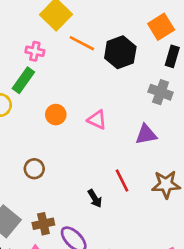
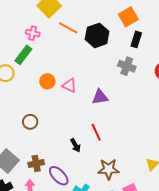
pink triangle: (97, 120) -> (69, 85), moved
purple triangle: (146, 134) -> (100, 97), moved
brown star: (166, 184) -> (108, 169), moved

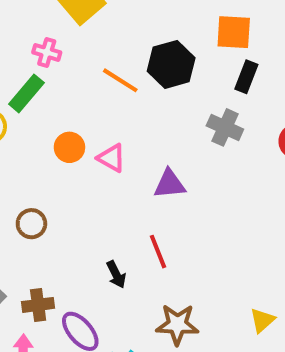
orange square: (128, 17) -> (234, 32), turned 30
orange line: (68, 28) -> (120, 80), moved

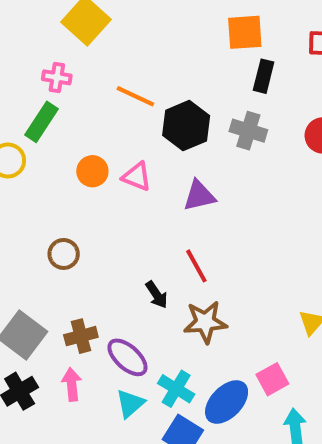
black hexagon: (171, 64) -> (186, 126), moved
brown star: (177, 325) -> (205, 322), moved

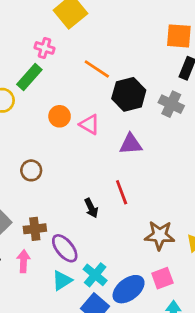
brown star: (205, 322) -> (160, 235), moved

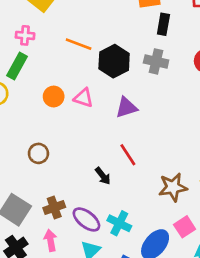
cyan cross: (95, 275) -> (119, 223), moved

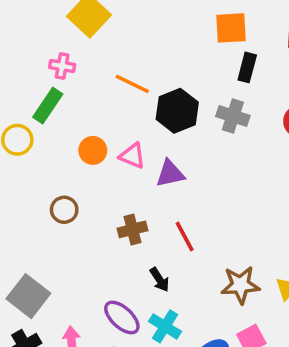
purple triangle: (126, 107) -> (170, 174), moved
brown circle: (38, 153) -> (64, 210), moved
black arrow: (103, 176) -> (160, 280), moved
brown cross: (54, 207) -> (132, 229), moved

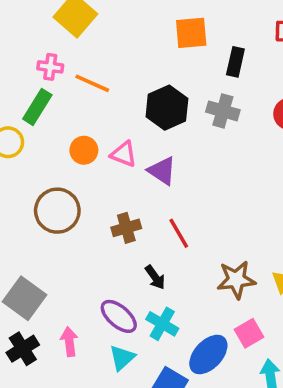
orange square: (231, 28) -> (191, 33), moved
orange line: (132, 84) -> (92, 83), moved
purple triangle: (170, 174) -> (162, 171), turned 48
brown circle: (64, 210) -> (57, 211), size x1.6

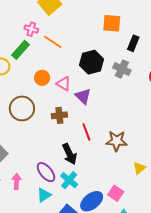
brown cross: (126, 228) -> (59, 115), moved
black arrow: (155, 277) -> (69, 154), size x1.5
brown star: (236, 280) -> (117, 141), moved
pink square: (249, 333) -> (116, 193), turned -35

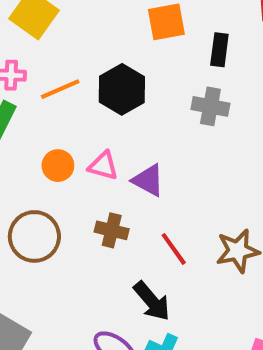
orange line: (53, 42) -> (60, 89), turned -42
black hexagon: (92, 62) -> (122, 89), moved
brown cross: (59, 115) -> (112, 230), turned 35

